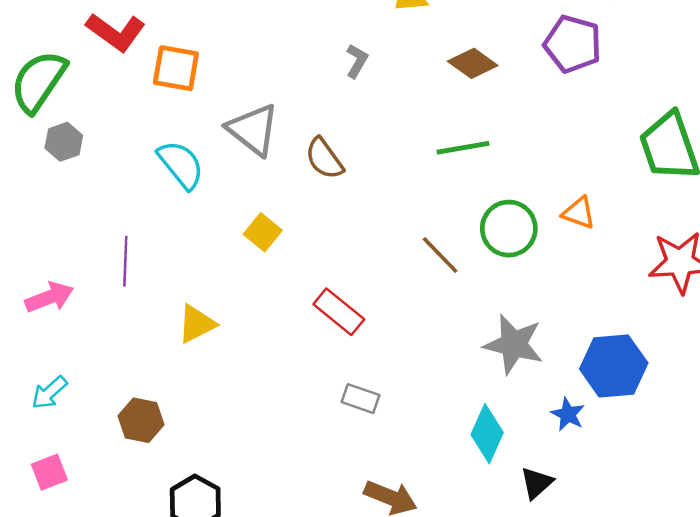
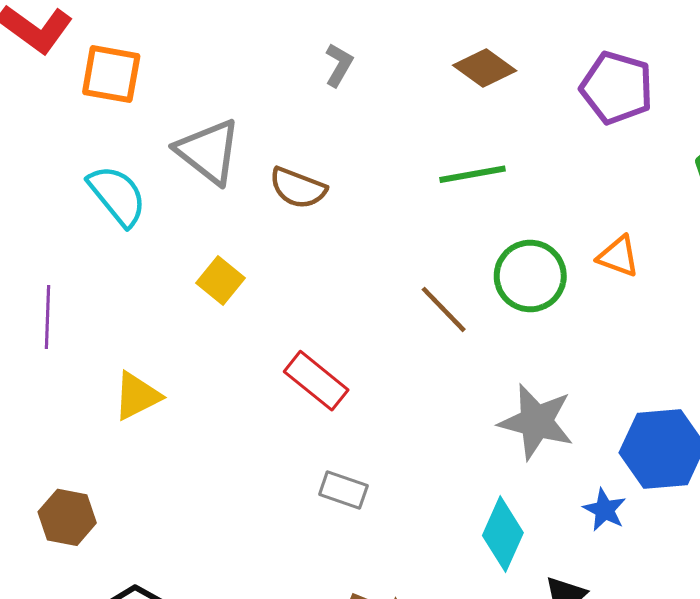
purple pentagon: (573, 44) -> (617, 88), moved
brown semicircle: (324, 159) -> (298, 188), turned -33

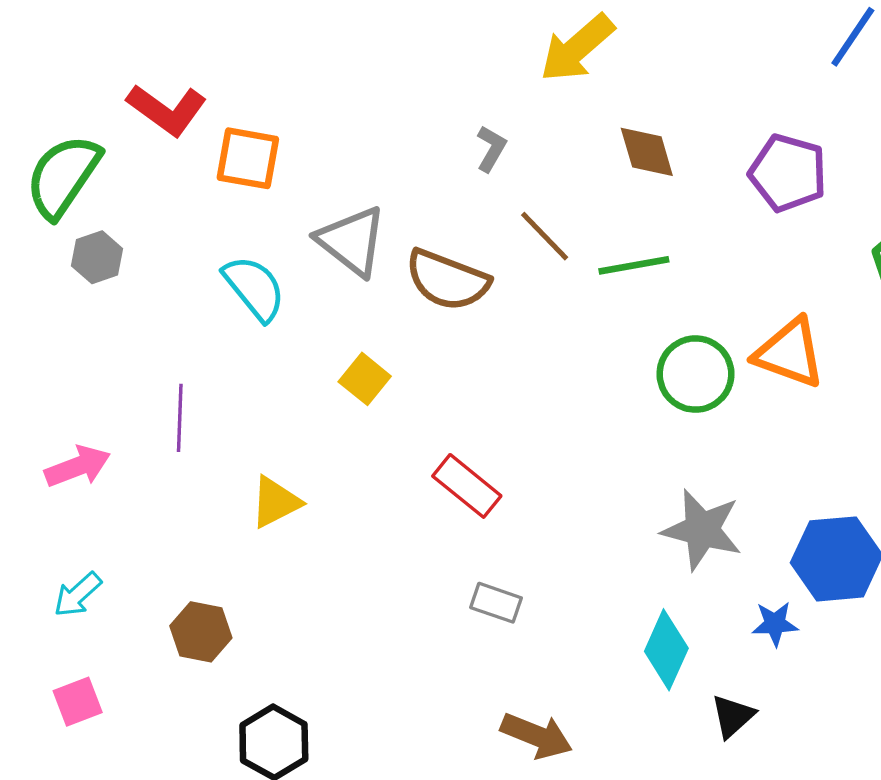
brown diamond: (485, 68) -> (647, 152), turned 38
brown semicircle: (298, 188) -> (447, 280), size x1.4
orange triangle: (618, 256) -> (790, 353), size x1.6
brown line: (444, 309) -> (545, 236), moved
blue star: (605, 510) -> (775, 624), turned -30

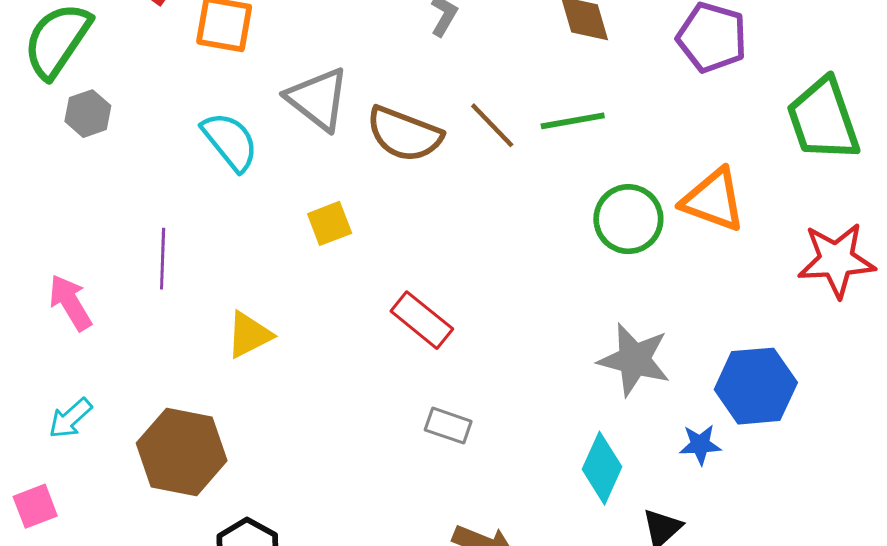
brown line: (545, 236) -> (492, 125), moved
yellow square: (365, 379) -> (330, 223), turned 30
pink arrow: (78, 466) -> (70, 303), turned -100
brown hexagon: (201, 632) -> (182, 452), size x1.6
pink square: (78, 702) -> (35, 506), moved

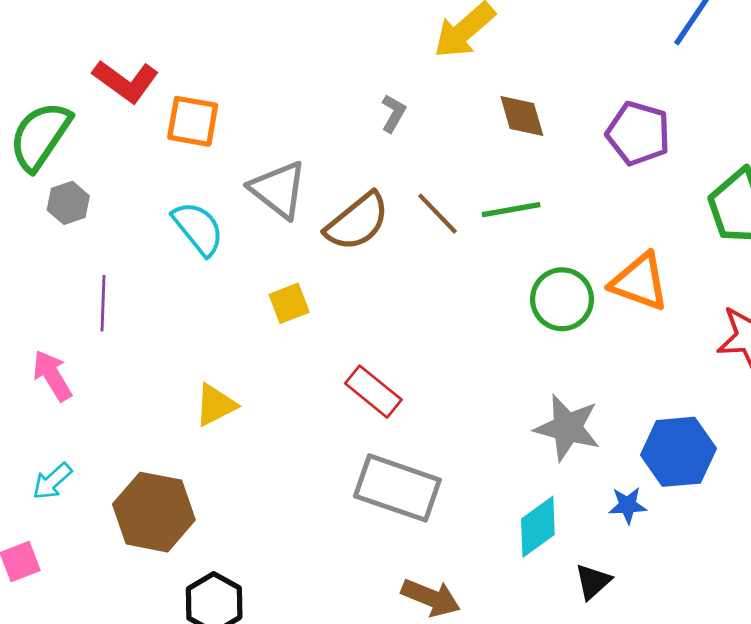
brown semicircle: (404, 134) -> (357, 222), turned -60
purple line: (163, 259) -> (103, 303), moved
gray rectangle: (448, 426) -> (397, 488), size x2.0
cyan diamond: (602, 468) -> (538, 527), turned 30

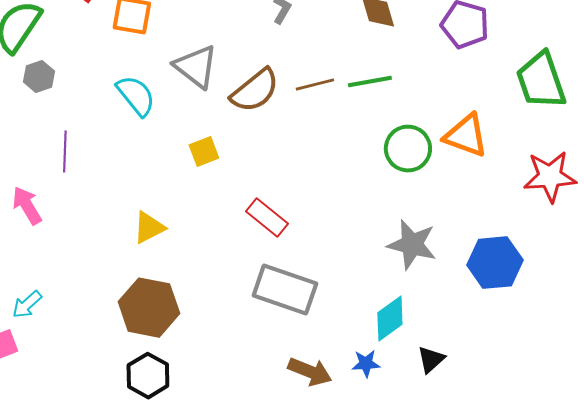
brown line: (438, 214) -> (315, 85), turned -60
cyan arrow: (52, 481) -> (27, 305), moved
blue star: (628, 505) -> (366, 364), moved
brown hexagon: (154, 512) -> (149, 308), moved

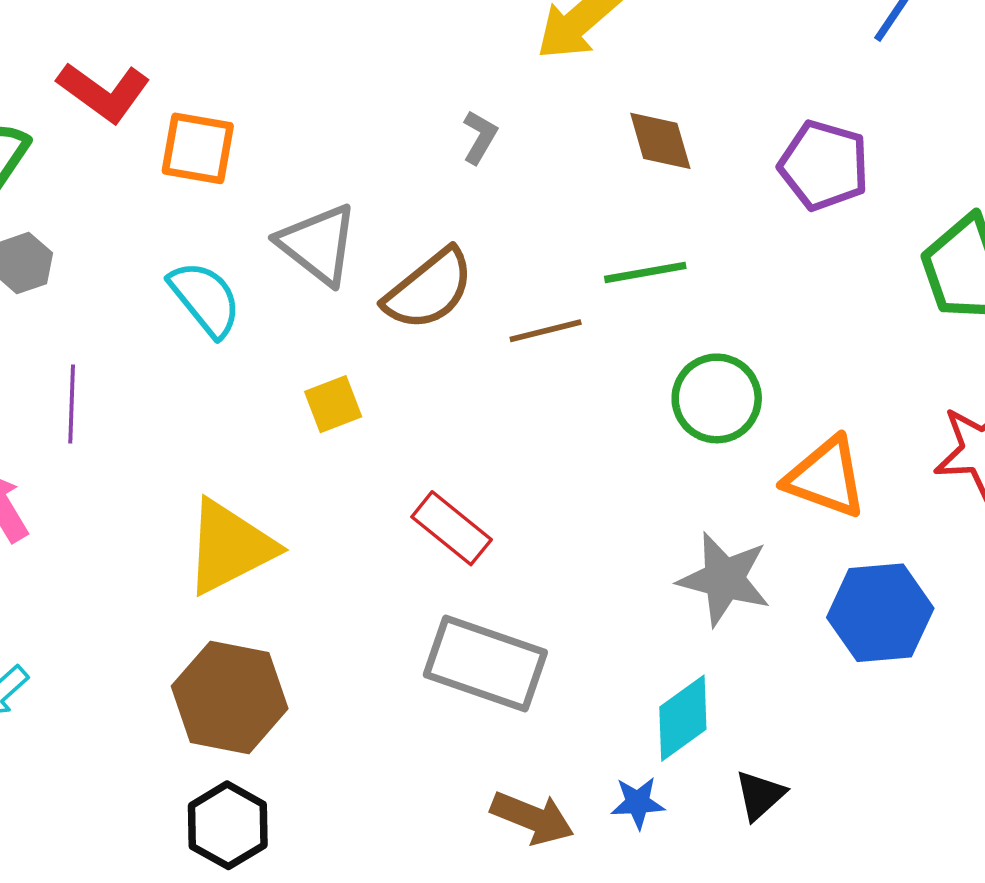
brown line: (315, 85) -> (546, 331), moved
orange triangle: (466, 136) -> (826, 477), moved
yellow triangle: (149, 228) -> (230, 547), size x1.6

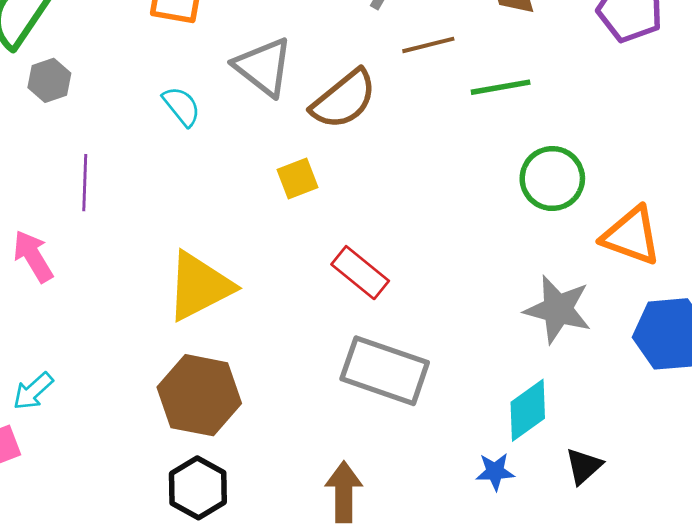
cyan semicircle: (205, 299) -> (182, 106), size x0.7
brown line: (546, 331) -> (428, 45), moved
yellow square: (333, 404) -> (297, 179), moved
brown arrow: (532, 818) -> (344, 492), moved, turned -112

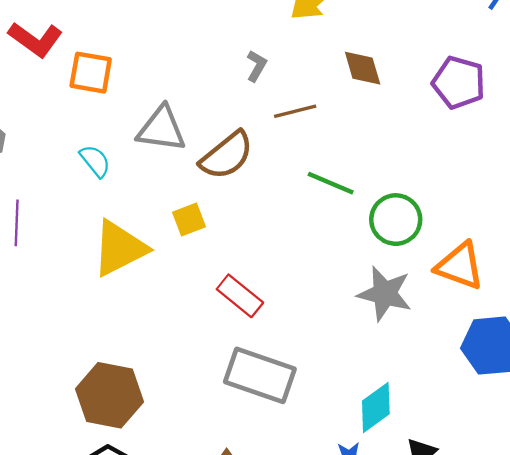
gray triangle: (263, 67) -> (161, 129), turned -30
green line: (501, 87) -> (331, 183), moved, turned 33
yellow triangle: (199, 286) -> (119, 248), moved
gray star: (558, 309) -> (385, 294), moved

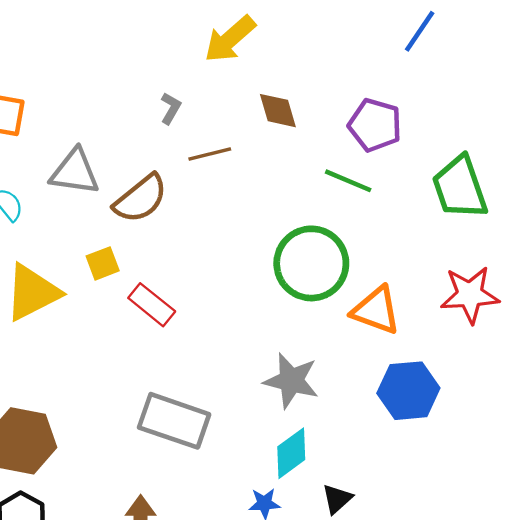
green line: (331, 183) -> (348, 181), moved
green circle: (396, 220) -> (311, 263), size x1.4
gray star: (385, 294) -> (291, 381), moved
red rectangle: (240, 296) -> (152, 305), moved

